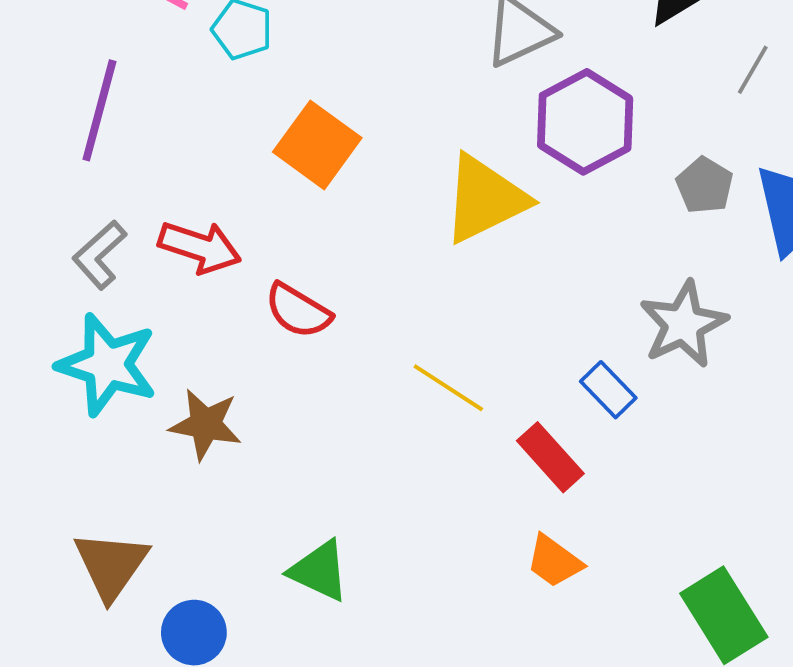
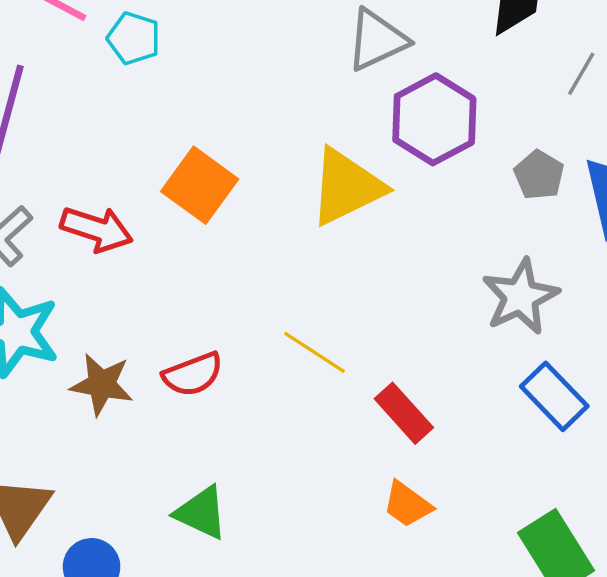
orange square: (317, 145) -> (200, 185), moved
red semicircle: (298, 311) -> (193, 374), moved, turned -52
blue rectangle: (608, 390) -> (554, 396), moved, size x1.4

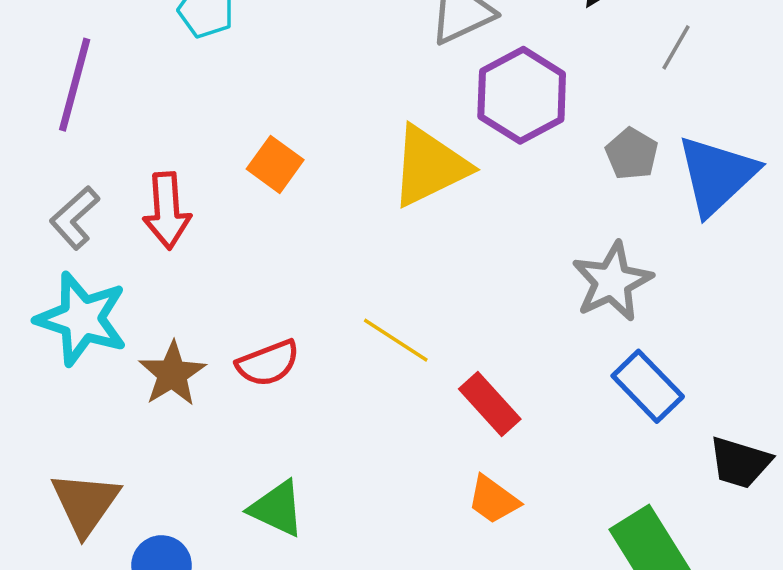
orange square: (200, 185) -> (275, 164), size x0.7
red arrow: (97, 229) -> (167, 211), turned 68
brown star: (102, 384) -> (172, 374), turned 30

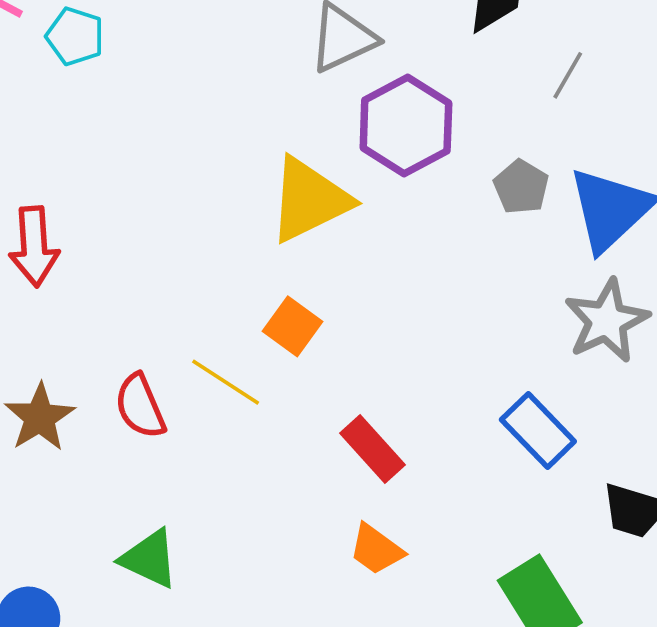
orange square: (275, 164) -> (293, 326), moved
gray star: (612, 282) -> (607, 321), moved
yellow line: (396, 340) -> (226, 382), moved
red semicircle: (268, 363) -> (140, 406), turned 88

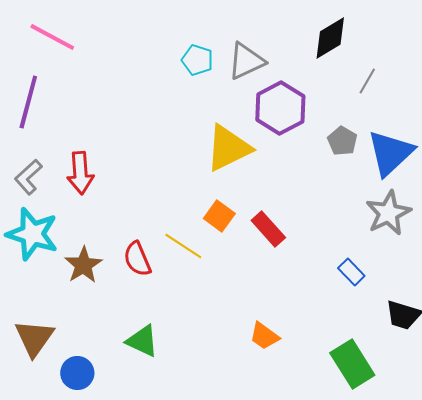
cyan pentagon: (75, 36) -> (197, 60), moved
blue rectangle: (538, 430) -> (351, 272), size x0.7
red rectangle: (372, 449) -> (268, 229), moved

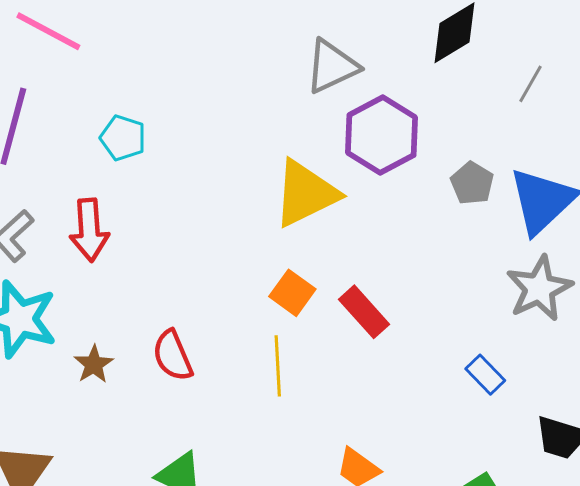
cyan pentagon: (197, 60) -> (123, 138), moved
gray line: (367, 81) -> (531, 84), moved
yellow line: (183, 246) -> (278, 366), moved, turned 54
brown star: (83, 265) -> (94, 364), size x0.7

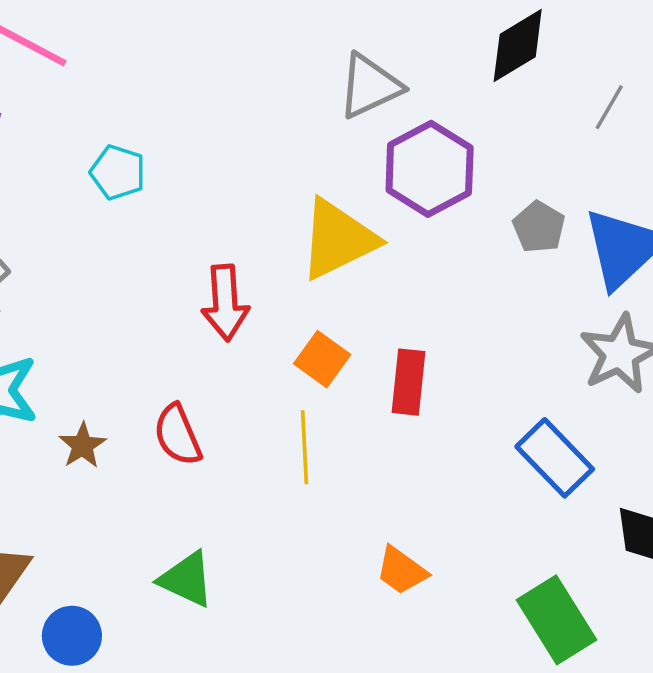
red arrow: (89, 230) -> (225, 303), moved
red rectangle: (364, 312) -> (408, 382), turned 48
blue rectangle: (485, 375) -> (555, 458), size x1.6

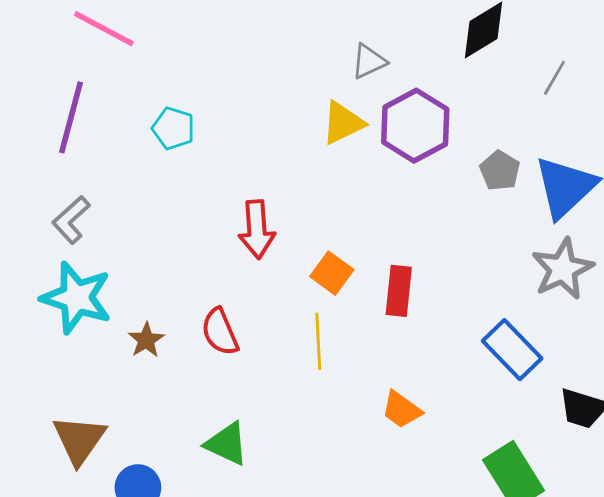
gray triangle: (370, 86) -> (369, 61), size x0.7
yellow triangle: (338, 239) -> (343, 123), moved, size x0.7
orange trapezoid: (401, 571) -> (402, 410), moved

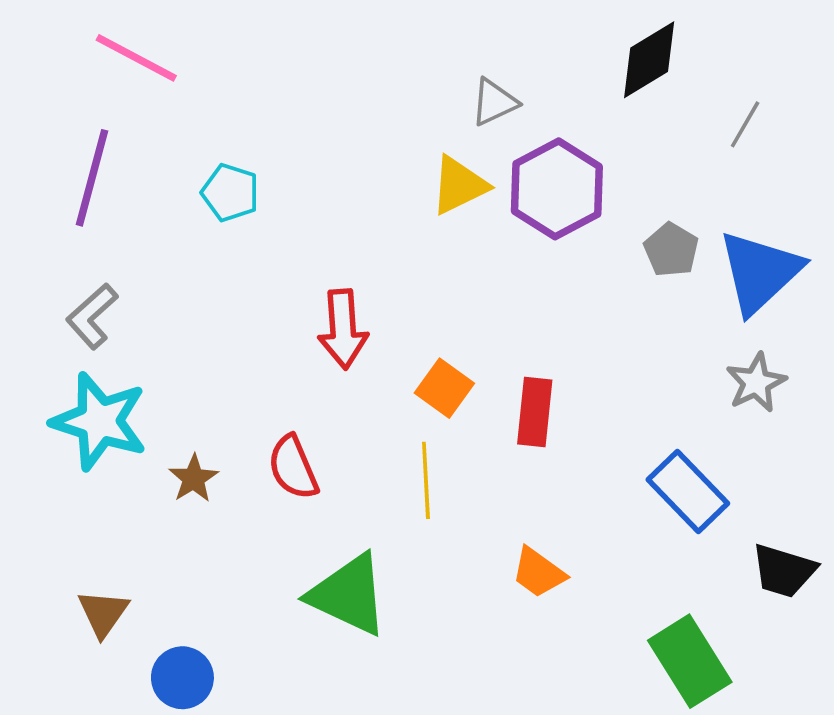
gray star: (563, 269) -> (756, 383), size x0.7
brown triangle: (79, 440) -> (103, 613), size x0.7
green triangle: (227, 444) -> (348, 595), moved, size x1.4

